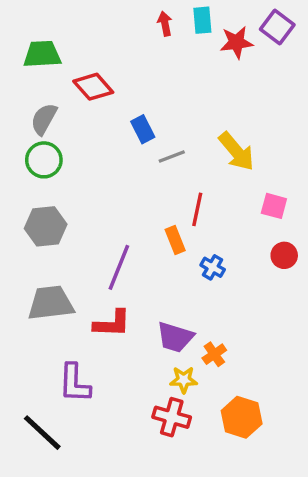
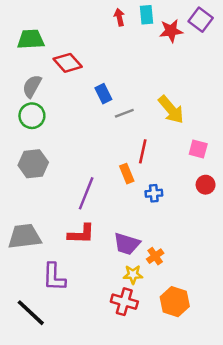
blue cross: (213, 267) -> (154, 193), turned -35
gray trapezoid: (51, 303) -> (25, 236), moved

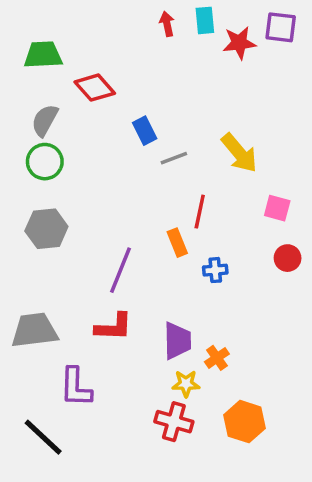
purple square: (201, 20) -> (281, 27), turned -30
purple trapezoid: (127, 244) -> (177, 341), turned -108

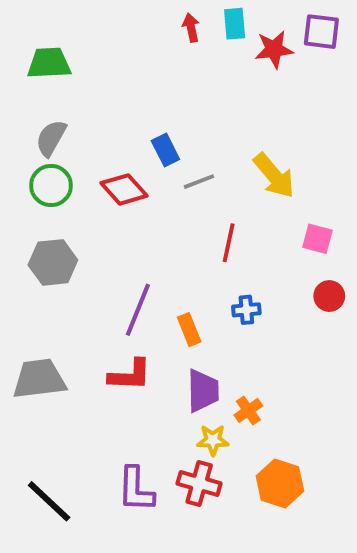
red diamond: (95, 88) -> (124, 189), moved
orange rectangle: (177, 243) -> (189, 330), moved
purple L-shape: (76, 387) -> (136, 489), moved

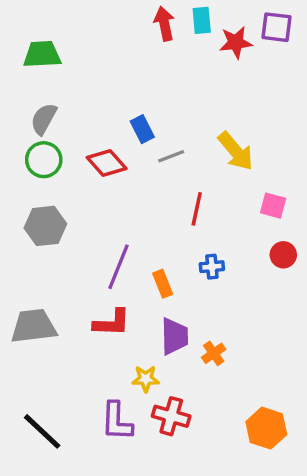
red arrow: (191, 28) -> (164, 24), size x1.4
yellow star: (213, 440) -> (146, 379), moved
orange hexagon: (280, 484) -> (266, 428), moved

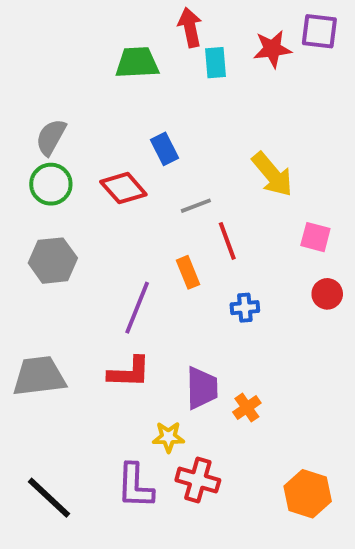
cyan rectangle: (202, 20) -> (215, 63), moved
green trapezoid: (42, 54) -> (137, 63), moved
gray line: (171, 156) -> (196, 206), moved
red line: (197, 209) -> (227, 241), turned -32
orange rectangle: (163, 284) -> (188, 272), moved

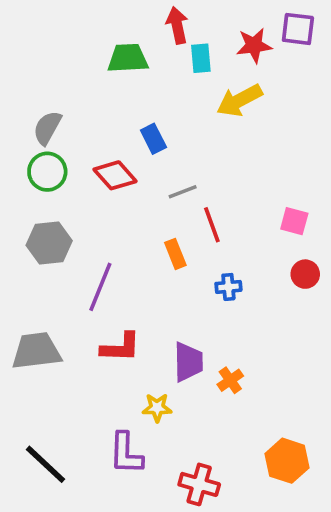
yellow arrow: (272, 174) -> (239, 100), moved, turned 102
purple line: (137, 308) -> (100, 287), moved
red cross: (198, 480) -> (199, 484), moved

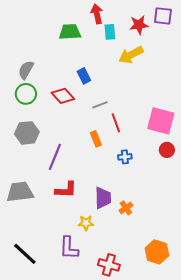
pink square: (294, 221) -> (161, 121), size x1.8

